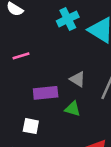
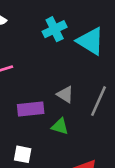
white square: (31, 126) -> (23, 154), moved

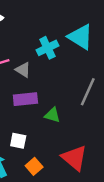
cyan cross: (55, 29) -> (47, 48), moved
gray triangle: (65, 94) -> (23, 70), moved

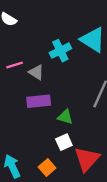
white square: (18, 141) -> (64, 142), moved, turned -35
red triangle: (74, 158) -> (87, 159), turned 32

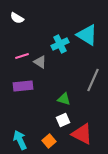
purple rectangle: (39, 101) -> (23, 86), moved
red triangle: (87, 159) -> (82, 134), turned -45

